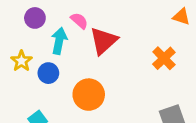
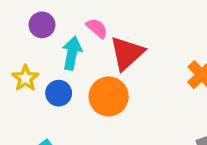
orange circle: (89, 95) -> (109, 96), moved

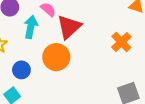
blue circle: (59, 93) -> (21, 70), moved

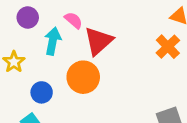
orange cross: (121, 42) -> (168, 47), moved

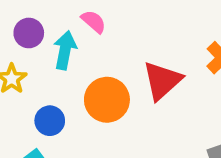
purple circle: (28, 17) -> (29, 33), moved
red triangle: (98, 41) -> (162, 81), moved

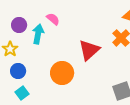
orange circle: (107, 100) -> (62, 73), moved
blue circle: (50, 121) -> (18, 71), moved

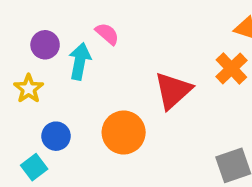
blue circle: (18, 71) -> (56, 136), moved
cyan square: (22, 93) -> (34, 167), moved

